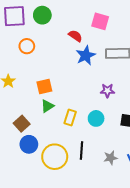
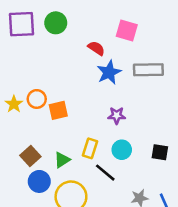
orange circle: (27, 46) -> (37, 99), moved
purple star: (107, 91) -> (117, 115), moved
green triangle: (47, 106) -> (62, 160), moved
black line: (82, 150) -> (105, 173), moved, turned -54

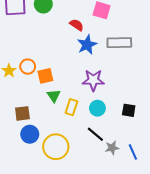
purple star: (117, 115) -> (93, 80), size x1.5
brown square: (30, 156) -> (22, 113), turned 35
green triangle: (62, 160) -> (54, 96), moved, turned -32
black line: (105, 173) -> (95, 134), moved

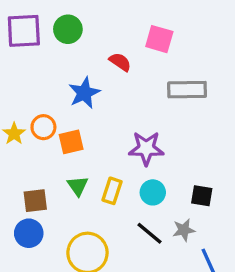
blue star: (87, 45) -> (84, 93), moved
green triangle: (54, 96) -> (78, 186), moved
blue circle: (30, 134) -> (29, 233), moved
gray star: (112, 148) -> (184, 230), moved

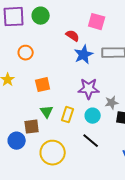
blue star: (84, 93) -> (84, 55), moved
orange circle: (43, 127) -> (26, 53), moved
brown square: (35, 201) -> (32, 127), moved
gray star: (184, 230) -> (112, 103), moved

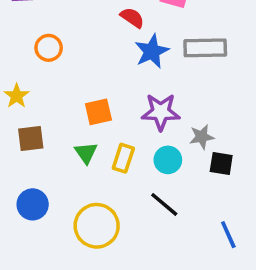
orange square: (43, 85) -> (98, 112), moved
brown square: (32, 127) -> (31, 139), moved

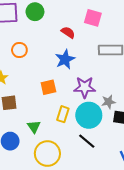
blue star: (152, 51) -> (65, 59), moved
green triangle: (86, 153) -> (34, 127), moved
cyan circle: (168, 160) -> (89, 115), size x1.6

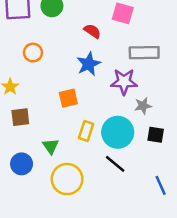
purple star: (85, 87) -> (124, 82), moved
gray star: (108, 102) -> (143, 106), moved

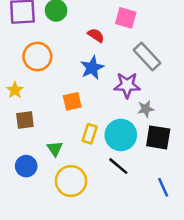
orange circle: (33, 53) -> (37, 56), size x1.5
gray rectangle: (144, 53) -> (147, 56), turned 48
black square: (156, 135) -> (158, 137), size x1.5

